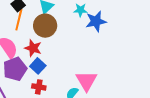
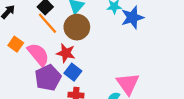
orange line: (19, 20) -> (47, 23), turned -50

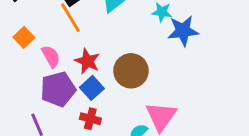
brown circle: (77, 27) -> (131, 71), moved
pink semicircle: (38, 54) -> (51, 56), size x0.7

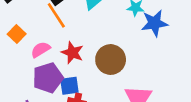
pink semicircle: (51, 56) -> (41, 50), turned -90
blue square: (92, 88) -> (69, 86), moved, turned 36

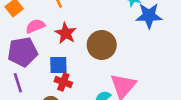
purple pentagon: (48, 78) -> (23, 52), moved

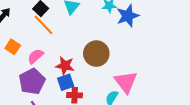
red star: (66, 33) -> (65, 66), moved

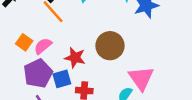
orange square: (13, 47) -> (24, 42), moved
blue square: (66, 82) -> (62, 79), moved

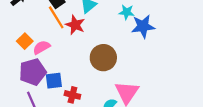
red star: (75, 58) -> (75, 25), moved

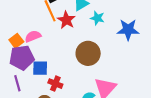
cyan star: (127, 12) -> (97, 18), moved
orange square: (25, 41) -> (16, 41), moved

